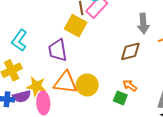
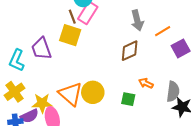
purple trapezoid: (58, 50) -> (41, 49), moved
orange triangle: (65, 83) -> (71, 94), turned 45
orange arrow: (130, 86) -> (146, 83), moved

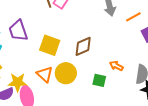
yellow square: (70, 35) -> (50, 45), moved
brown diamond: (130, 51) -> (83, 46), moved
orange triangle: (71, 94) -> (45, 74), size x0.7

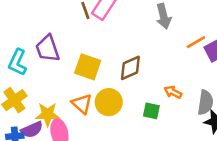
orange line: (133, 17) -> (196, 42), moved

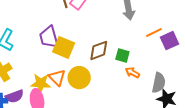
purple trapezoid: (48, 49) -> (49, 37), moved
green square: (151, 111) -> (122, 56), moved
yellow star: (47, 114) -> (41, 83), moved

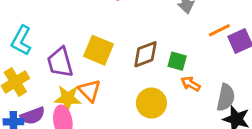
purple trapezoid: (49, 37) -> (60, 62), moved
yellow circle: (79, 78) -> (151, 103), moved

